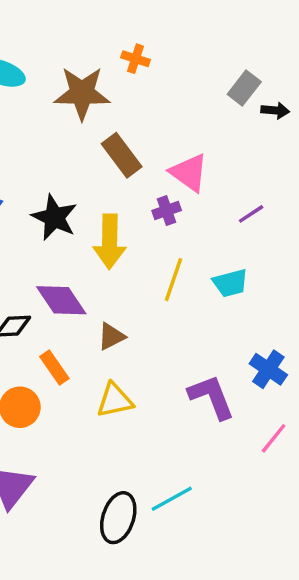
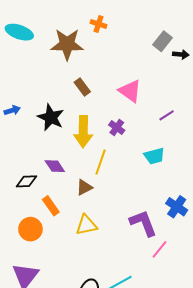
brown rectangle: (122, 155) -> (82, 87), moved, size x0.7
purple cross: (167, 211) -> (117, 128), moved, turned -35
yellow line: (173, 280) -> (101, 162), moved
purple diamond: (61, 300) -> (55, 166), size x0.7
pink line: (274, 438) -> (159, 249), moved

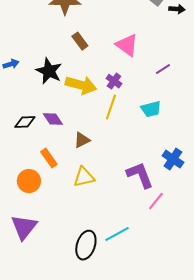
yellow arrow: (83, 132) -> (81, 85), turned -76
yellow line: (101, 162) -> (111, 107), moved
black diamond: (26, 181) -> (25, 122), moved

